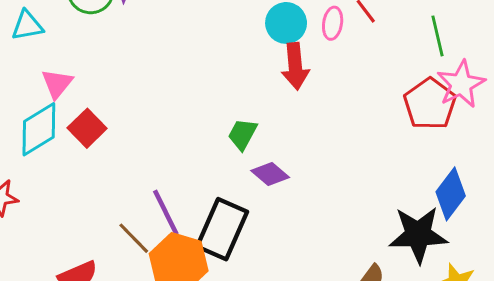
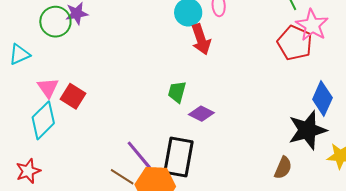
red square: (87, 128) -> (73, 96), moved

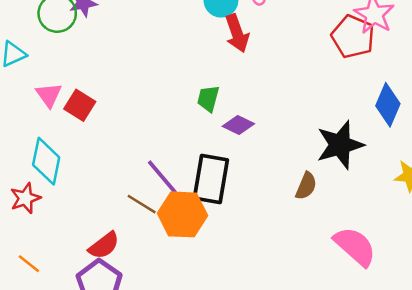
cyan diamond: (43, 120) -> (46, 161), moved, turned -33
black star: (307, 130) -> (340, 145), moved
brown semicircle: (283, 168) -> (306, 186), moved

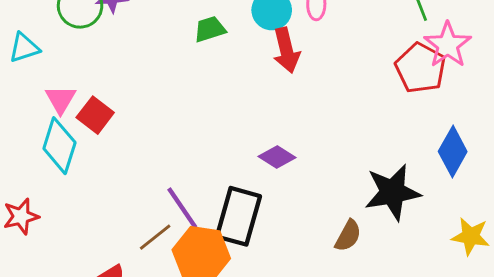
green trapezoid: (208, 99) -> (210, 29), moved, turned 52
cyan diamond: (46, 161) -> (59, 146), moved
brown line: (142, 204) -> (155, 237), turned -76

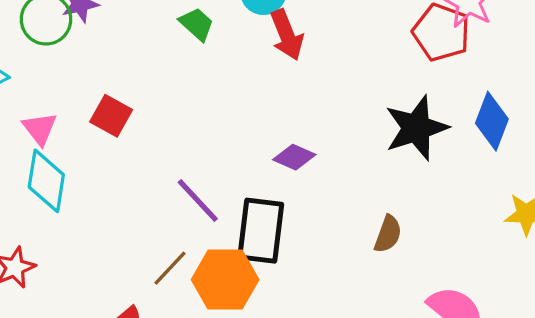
green trapezoid: (210, 29) -> (197, 24), turned 68
red square: (95, 115) -> (111, 116), moved
black star: (393, 192) -> (416, 128), moved
purple line: (182, 208) -> (198, 201), moved

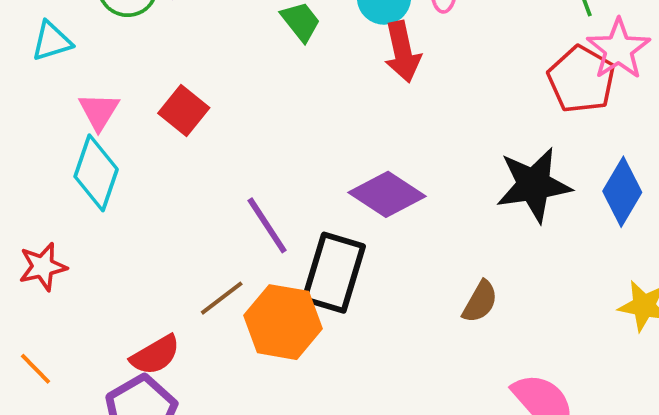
purple diamond: (294, 157) -> (387, 194), size x1.5

